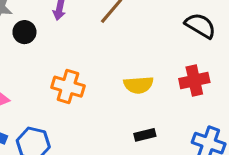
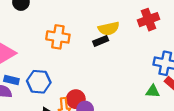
black rectangle: (145, 135) -> (101, 41), moved

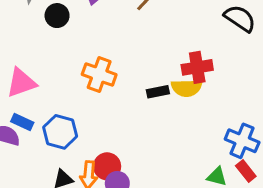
red cross: (148, 20) -> (197, 67), moved
yellow semicircle: (109, 28) -> (187, 88), moved

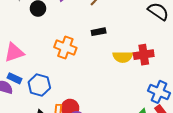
red cross: (197, 67) -> (144, 55), moved
black rectangle: (158, 92) -> (99, 32), moved

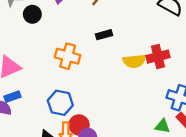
blue rectangle: (14, 78) -> (12, 97), turned -40
blue hexagon: (39, 85) -> (60, 103), moved

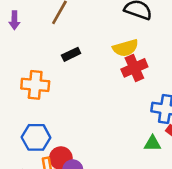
yellow semicircle: (134, 61) -> (125, 48), moved

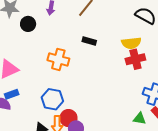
black rectangle: (71, 54) -> (89, 41), turned 32

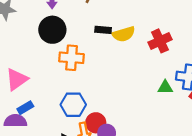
black circle: (28, 24) -> (52, 30), moved, size x1.5
yellow semicircle: (131, 43) -> (124, 34), moved
green triangle: (140, 119) -> (165, 87), moved

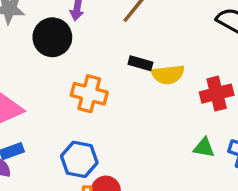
black circle: (52, 30) -> (52, 37), moved
green triangle: (165, 87) -> (204, 148), moved

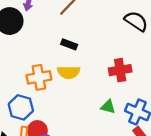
yellow semicircle: (168, 75) -> (69, 72), moved
orange cross: (89, 94) -> (39, 77), moved, turned -30

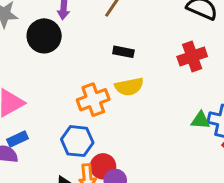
red cross: (120, 70) -> (192, 56), moved
green triangle: (108, 107) -> (200, 120), moved

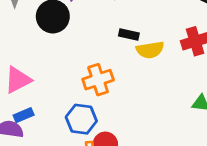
yellow semicircle: (129, 87) -> (150, 50), moved

